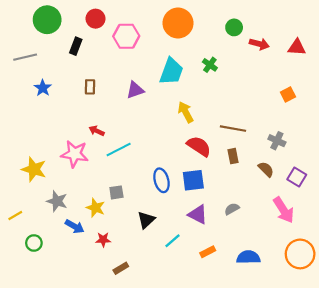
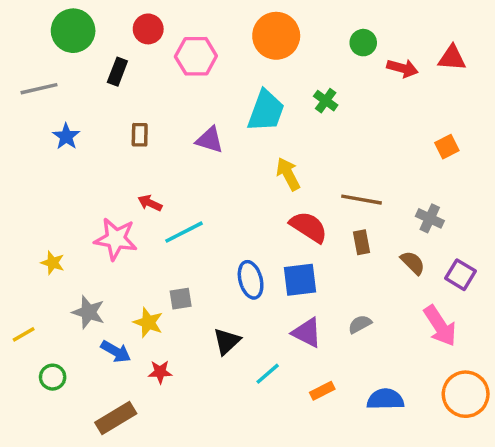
red triangle: (297, 47) -> (452, 58), moved
purple triangle: (135, 90) -> (210, 140), turned 36
yellow star: (34, 169) -> (53, 263), size x0.6
brown rectangle: (121, 268) -> (116, 418), moved, size x1.6

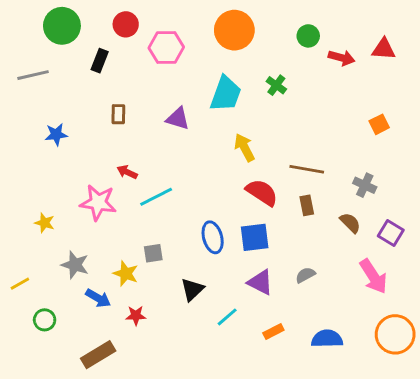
blue star: (66, 136) -> (56, 134), moved, turned 30

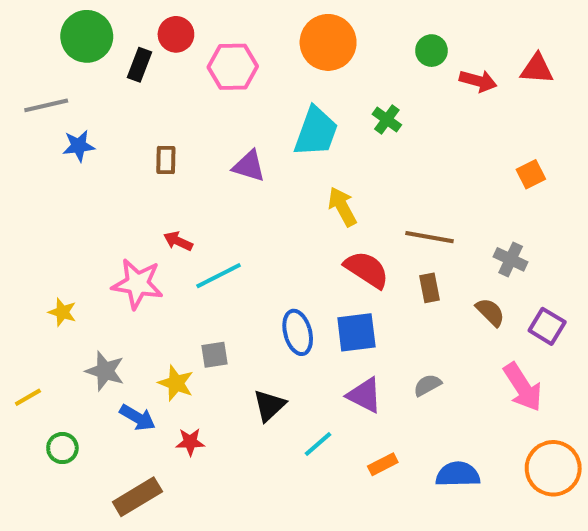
black rectangle: (100, 61) -> (139, 65), moved
blue star: (56, 134) -> (79, 146), moved

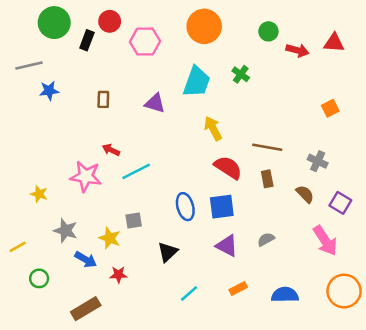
cyan line: (318, 444) -> (189, 294), moved

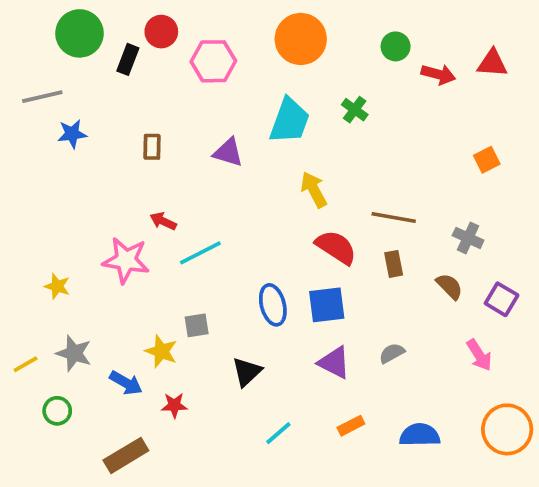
gray star: (66, 231) -> (74, 353), moved
pink arrow: (325, 241) -> (479, 355), size x0.7

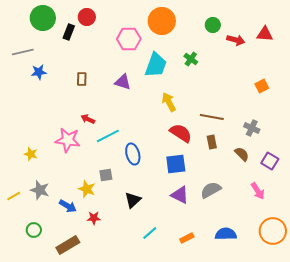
pink hexagon: (213, 61) -> (129, 39), moved
blue ellipse: (273, 305) -> (133, 154), moved
gray semicircle: (392, 353) -> (211, 190), size x1.5
green circle: (57, 411) -> (34, 230), moved
orange rectangle: (351, 426) -> (187, 238), moved

